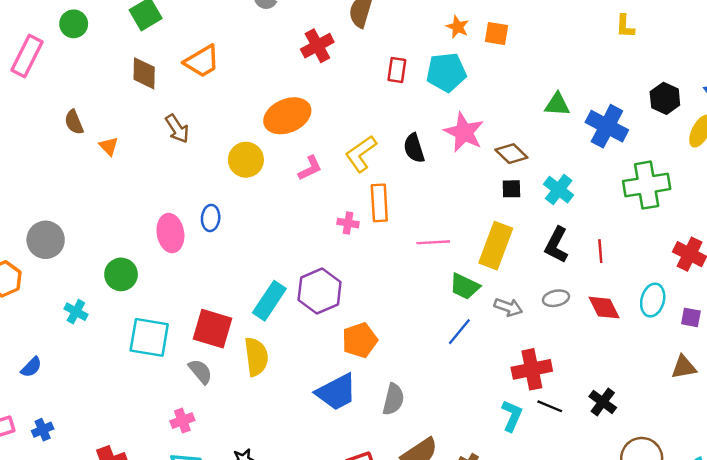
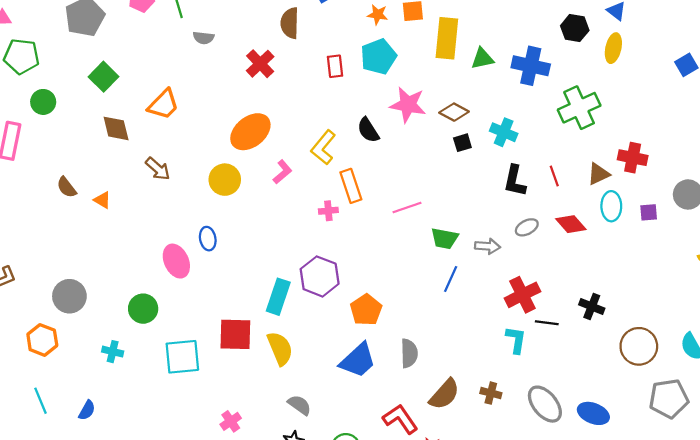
yellow rectangle: (496, 246) -> (447, 38), moved
brown triangle: (684, 367) -> (598, 174), moved
gray semicircle: (200, 371) -> (299, 405), moved

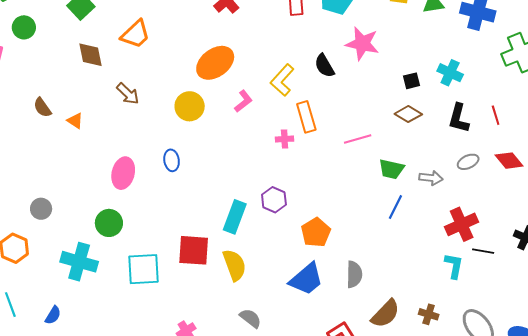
brown diamond: (454, 112) -> (408, 114), moved
pink ellipse: (176, 261) -> (123, 173), moved, turned 36
purple hexagon: (320, 276) -> (274, 200), size x0.7
gray circle: (69, 296) -> (41, 209), size x0.7
cyan cross: (113, 352) -> (79, 262), size x1.8

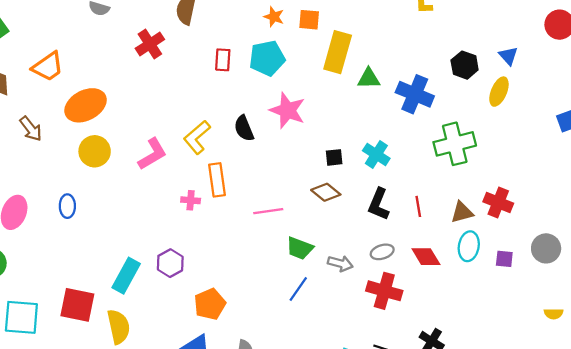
orange ellipse: (215, 63) -> (86, 105), moved
pink L-shape: (243, 101) -> (152, 154), size x1.4
red cross: (462, 224) -> (384, 291), moved, turned 32

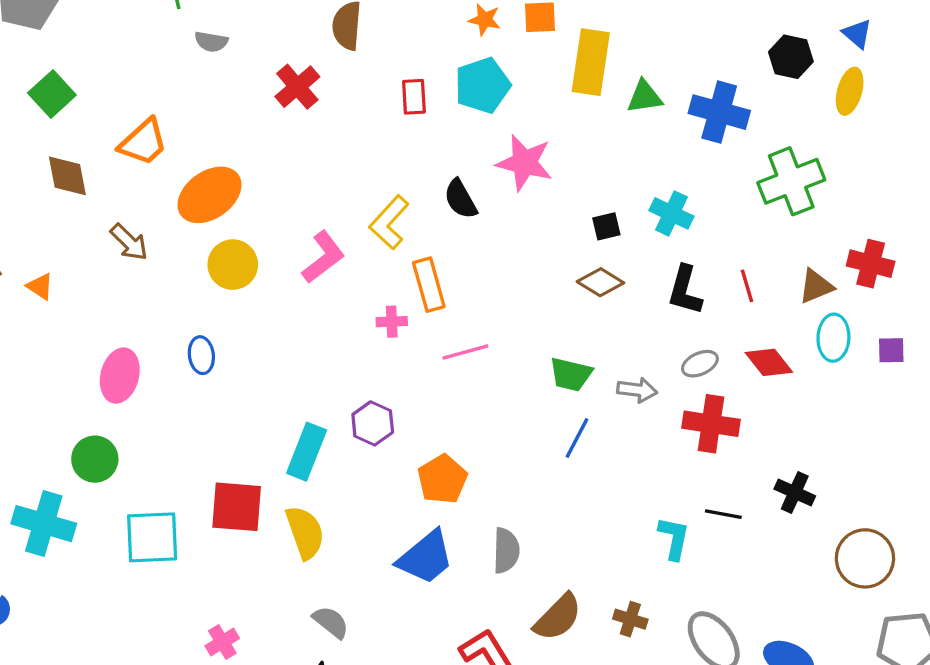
pink line: (268, 211) -> (465, 352), moved

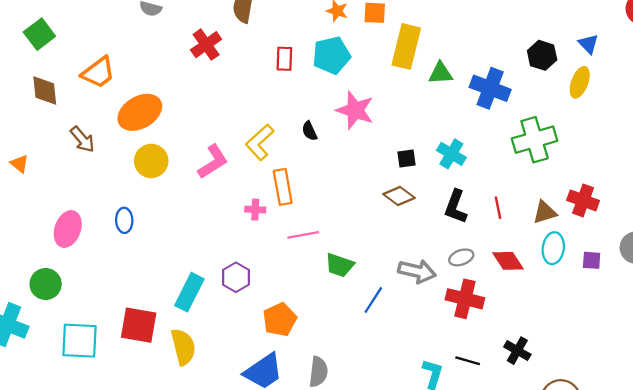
black semicircle: (460, 199) -> (309, 131), size x0.7
green trapezoid: (571, 374) -> (340, 265), moved
gray arrow: (637, 390) -> (417, 271), size x1.4

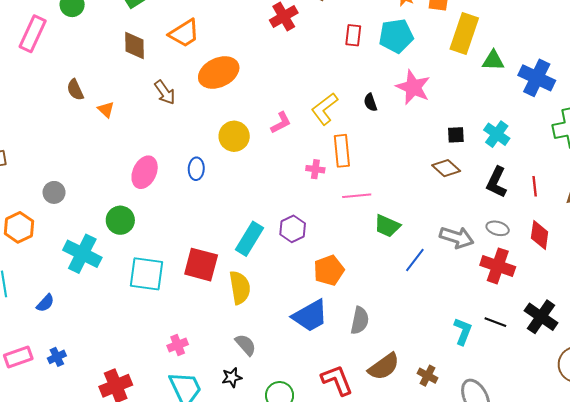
yellow circle: (151, 161) -> (234, 136), moved
pink L-shape: (213, 162) -> (281, 123), size x0.7
gray ellipse: (461, 257) -> (498, 228), turned 30
red diamond: (508, 261) -> (540, 235), turned 36
black cross: (517, 351) -> (541, 317), size x1.4

